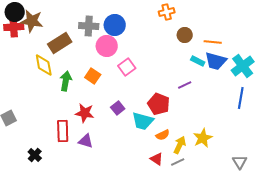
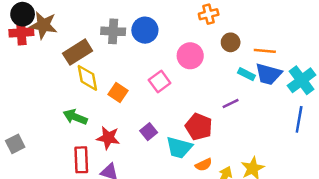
pink circle: (107, 46) -> (190, 56), moved
yellow diamond: (44, 65) -> (87, 78), moved
green arrow: (66, 81) -> (75, 117), moved, turned -78

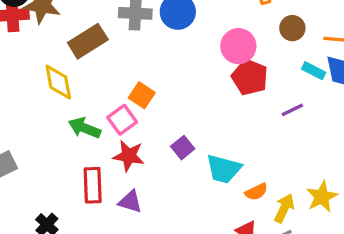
yellow diamond: (87, 78) -> (58, 82), moved
pink square: (160, 81) -> (122, 120), moved
red pentagon: (199, 127) -> (250, 77), moved

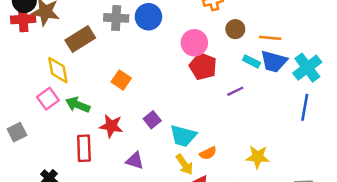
pink square: (122, 120) -> (48, 99), moved
yellow star: (322, 197) -> (258, 157), turned 30
purple triangle: (130, 202) -> (135, 161), moved
yellow arrow: (284, 208) -> (184, 164), moved, turned 120

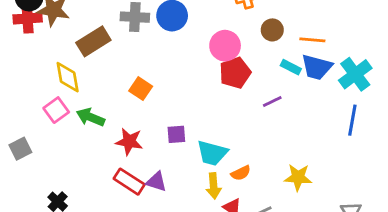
red pentagon: (203, 66) -> (235, 73), turned 30
purple square: (152, 120) -> (176, 134), turned 35
red rectangle: (84, 148) -> (129, 182), moved, turned -55
yellow arrow: (184, 164) -> (214, 186), turned 30

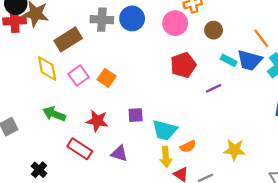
orange line: (312, 40) -> (261, 38), moved, turned 48
pink circle: (225, 46) -> (175, 23), moved
pink square: (56, 110) -> (79, 75), moved
green arrow: (91, 117) -> (54, 114), moved
red rectangle: (129, 182) -> (80, 149), moved

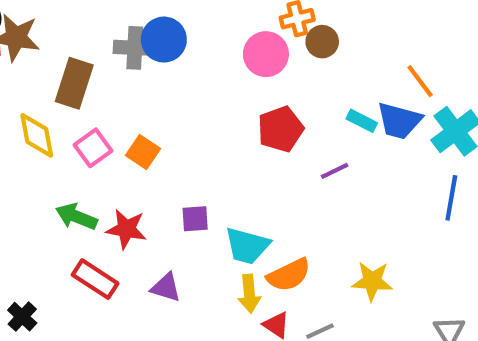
blue circle: (132, 18) -> (164, 40), moved
brown circle: (214, 30) -> (322, 42), moved
brown rectangle: (68, 39) -> (74, 83), turned -40
green arrow: (54, 114) -> (76, 217), moved
orange semicircle: (188, 146) -> (289, 275), size x1.5

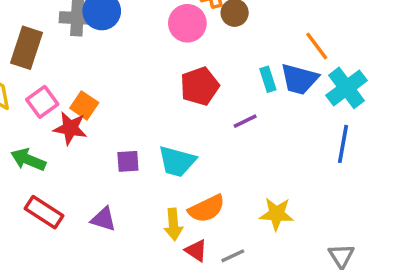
cyan rectangle: (362, 121) -> (268, 79), turned 45
red star: (126, 229) -> (70, 128), moved
cyan trapezoid: (247, 246) -> (177, 161), moved

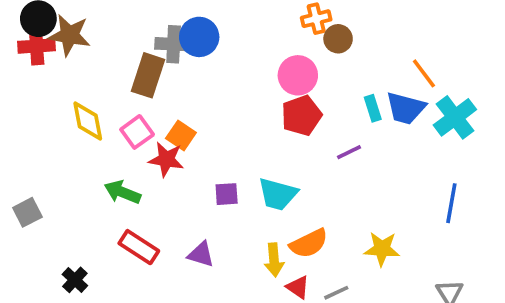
pink circle: (187, 23) -> (298, 75), moved
brown rectangle: (27, 48) -> (148, 75), moved
blue line: (343, 144) -> (451, 203), moved

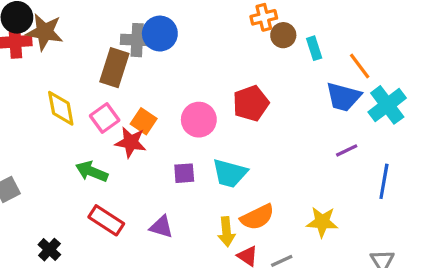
pink circle: (298, 75) -> (199, 120), moved
cyan rectangle: (373, 108) -> (314, 48), moved
purple line: (349, 152) -> (347, 150), moved

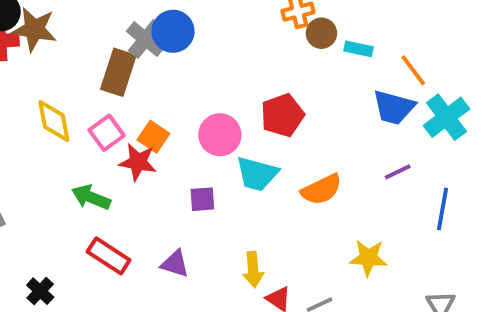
gray cross: (137, 40) -> (146, 39), turned 36
cyan rectangle: (314, 48) -> (359, 49), turned -60
cyan trapezoid: (230, 173) -> (257, 174), moved
orange semicircle: (257, 217) -> (321, 189), moved

